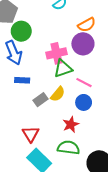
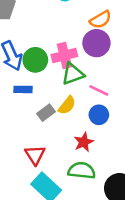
green circle: (21, 31) -> (35, 60), moved

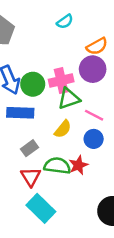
blue rectangle: (23, 89) -> (20, 113), size x1.5
gray rectangle: (46, 113) -> (29, 148), moved
green semicircle: (82, 171) -> (57, 166), moved

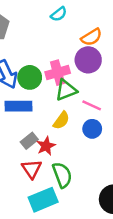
red star: (78, 165) -> (46, 146), moved
green semicircle: (57, 166) -> (62, 175), moved, turned 65
cyan rectangle: (41, 208) -> (43, 200), turned -64

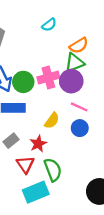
purple circle: (88, 60) -> (71, 81), moved
green triangle: (66, 90) -> (74, 63), moved
gray rectangle: (29, 141) -> (11, 141), moved

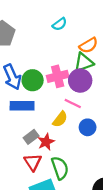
pink line: (79, 107) -> (73, 103), moved
gray rectangle: (11, 141) -> (31, 137), moved

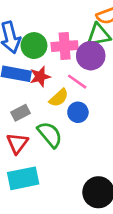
blue circle: (88, 127) -> (78, 112), moved
red star: (46, 142) -> (40, 77), moved
green semicircle: (60, 168) -> (50, 135), moved, turned -30

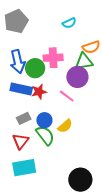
pink cross: (65, 46) -> (53, 58), moved
yellow semicircle: (59, 98) -> (65, 126), moved
blue circle: (78, 112) -> (44, 120), moved

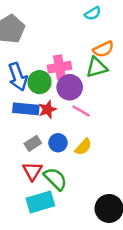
cyan semicircle: (69, 23) -> (93, 13), moved
purple circle: (77, 77) -> (70, 87), moved
green semicircle: (45, 135) -> (55, 179), moved

